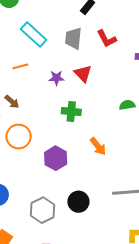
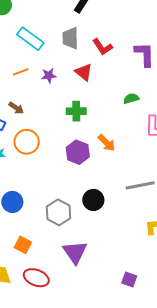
red L-shape: (107, 39) -> (102, 47), moved
purple star: (56, 78) -> (49, 76), moved
purple hexagon: (56, 158) -> (78, 152), moved

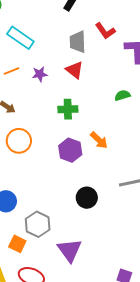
gray trapezoid: (70, 38) -> (78, 42), moved
red L-shape: (102, 47) -> (105, 31), moved
gray hexagon: (58, 212) -> (38, 224), moved

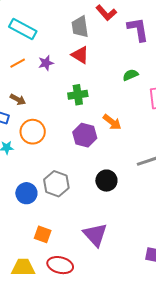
gray hexagon: (38, 224) -> (56, 184), moved

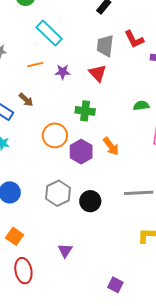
orange circle: (33, 132) -> (55, 135), moved
gray hexagon: (56, 184) -> (58, 193), moved
purple triangle: (95, 235) -> (65, 251), size x0.6
red ellipse: (60, 265) -> (23, 271), turned 50

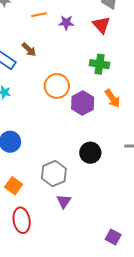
green cross: (85, 111) -> (100, 64), moved
gray hexagon: (58, 193) -> (54, 174), moved

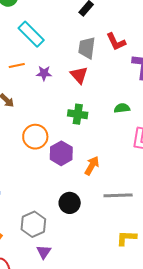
orange arrow: (113, 98) -> (92, 166), moved, turned -114

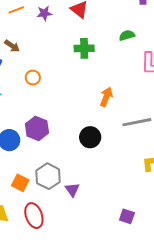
orange circle: (35, 137) -> (33, 78), moved, size x0.6
purple hexagon: (61, 153) -> (37, 128), moved
gray hexagon: (33, 224) -> (48, 176), moved

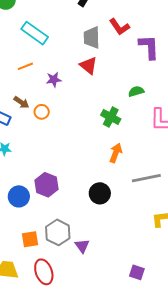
purple star: (44, 13) -> (54, 80), moved
green cross: (84, 48) -> (111, 117), moved, turned 30
orange circle: (33, 78) -> (42, 112), moved
orange square: (20, 183) -> (30, 239), turned -36

